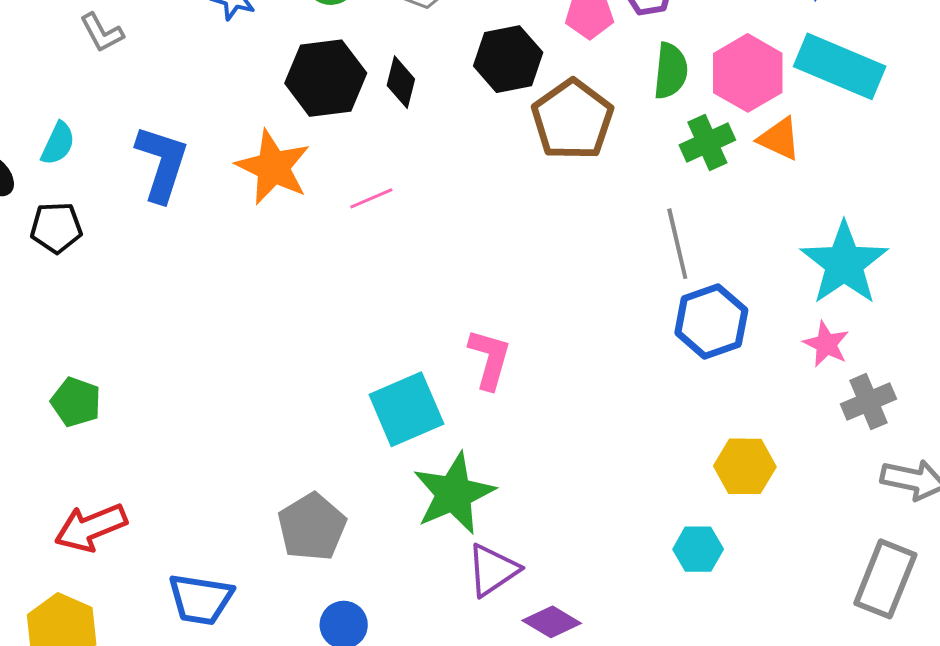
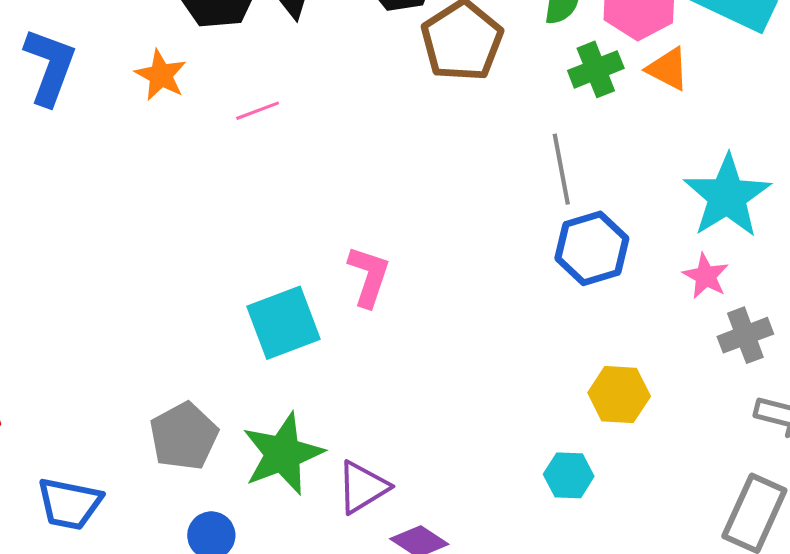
orange star: (273, 167) -> (161, 75), size x0.7
green star: (454, 494) -> (283, 454), moved

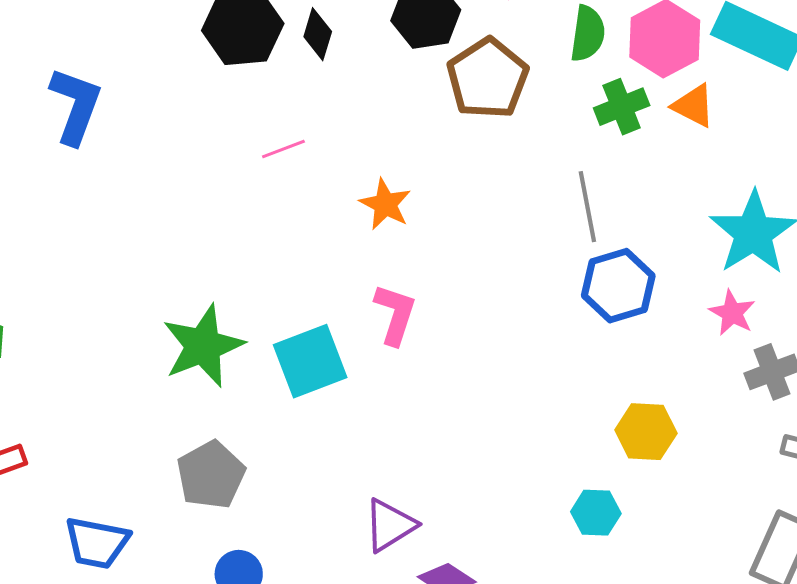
orange star: (161, 75) -> (385, 204), moved
green star: (283, 454) -> (203, 346), moved

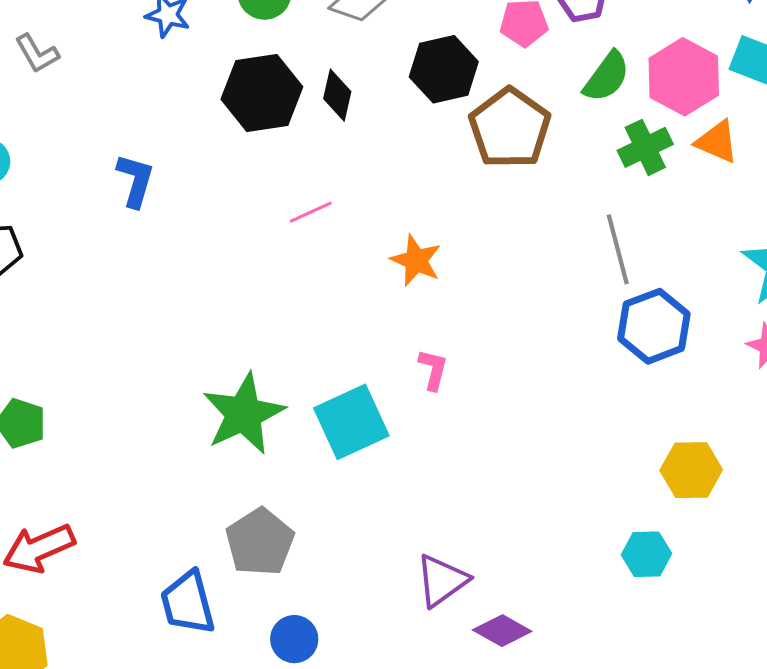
green semicircle: (588, 34) -> (607, 77), turned 32
blue L-shape: (76, 106) -> (135, 180), moved, size x0.7
pink L-shape: (395, 314) -> (433, 370), size x0.7
blue trapezoid: (97, 543) -> (188, 603), moved, turned 68

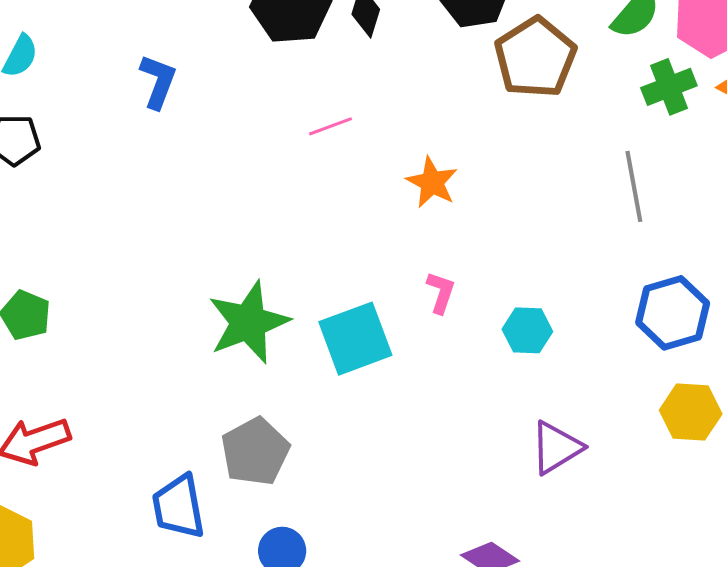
blue hexagon: (654, 326) -> (673, 313), moved
cyan hexagon: (647, 554) -> (527, 330), moved
purple triangle: (442, 580) -> (556, 448), moved

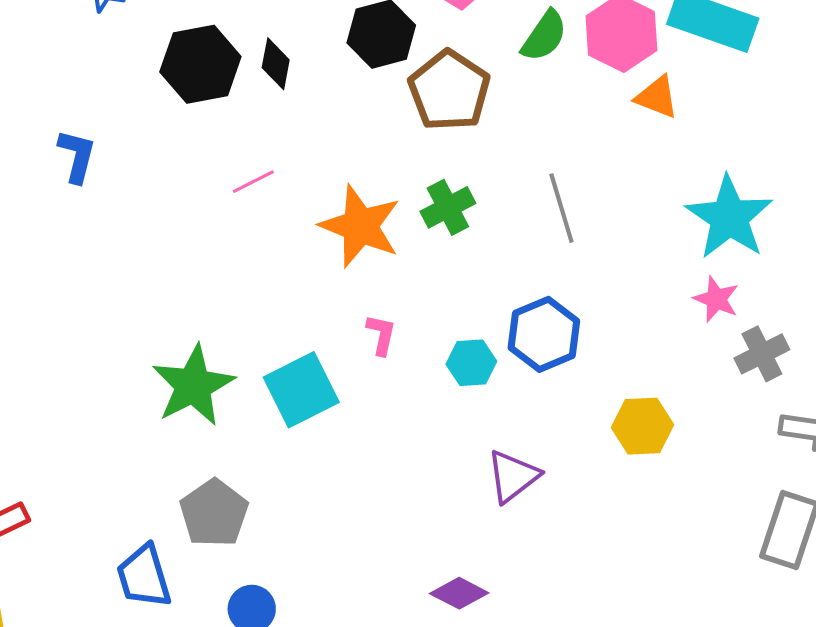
green cross: (669, 87) -> (448, 207), moved
orange star: (432, 182) -> (360, 226), size x1.6
blue hexagon: (673, 313) -> (544, 334), moved

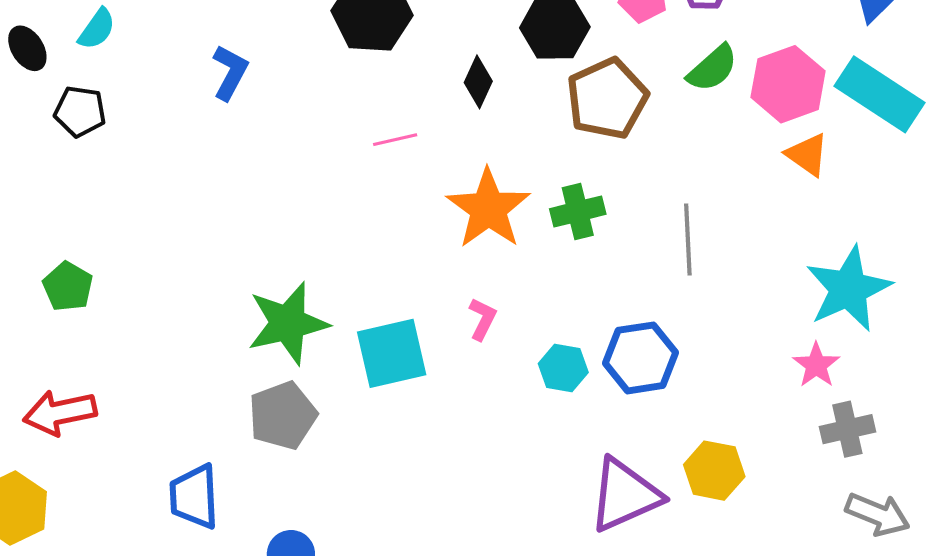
black diamond: (276, 64) -> (478, 82), moved
purple triangle: (513, 476) -> (625, 495), moved, size x1.4
gray pentagon: (214, 513) -> (283, 415), moved

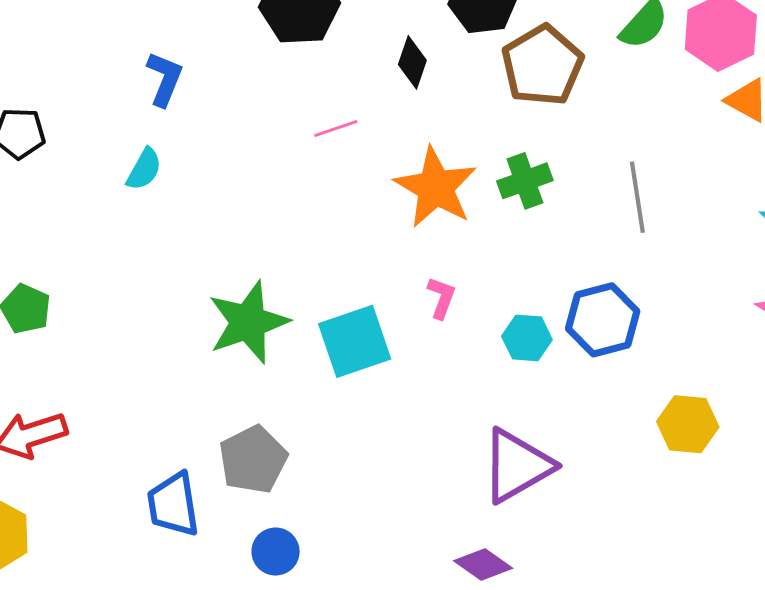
cyan semicircle: (97, 29) -> (144, 169), moved
gray pentagon: (283, 415) -> (253, 460), moved
purple triangle: (625, 495) -> (517, 466), moved

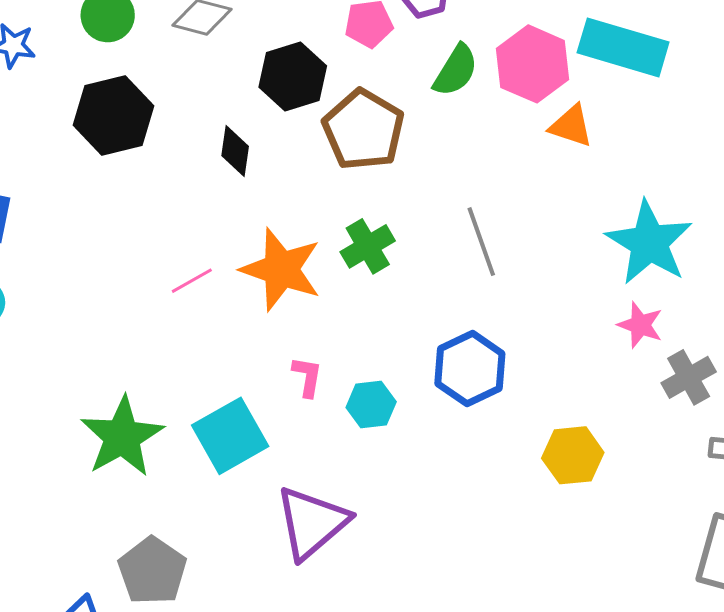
pink line: (336, 129) -> (192, 281), moved
cyan hexagon: (527, 338) -> (371, 405), moved
purple triangle: (517, 466) -> (312, 523), moved

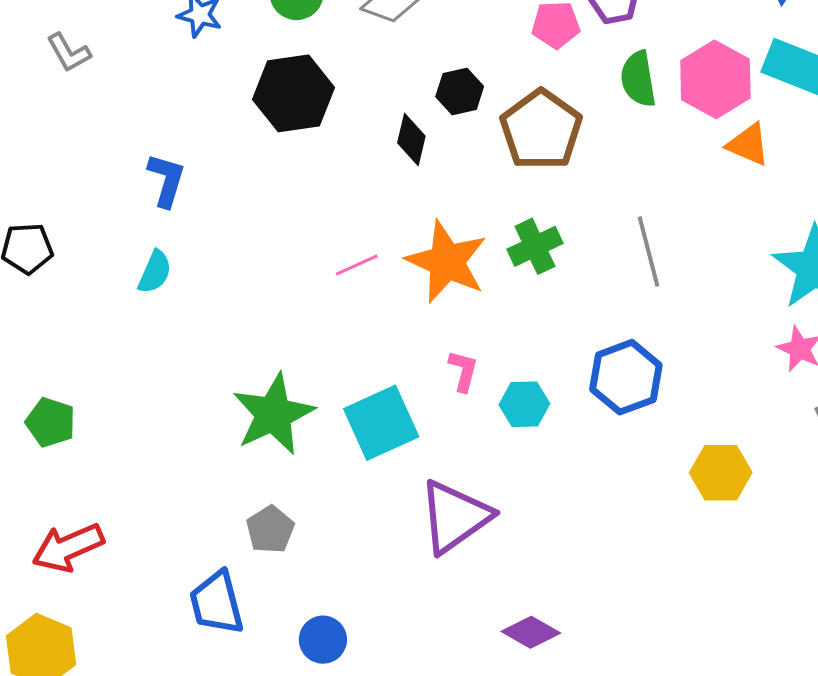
green semicircle: (456, 70) -> (638, 79), turned 134
black hexagon: (293, 77) -> (460, 92), moved, size x0.7
gray pentagon: (152, 571) -> (270, 530), moved, size x0.7

